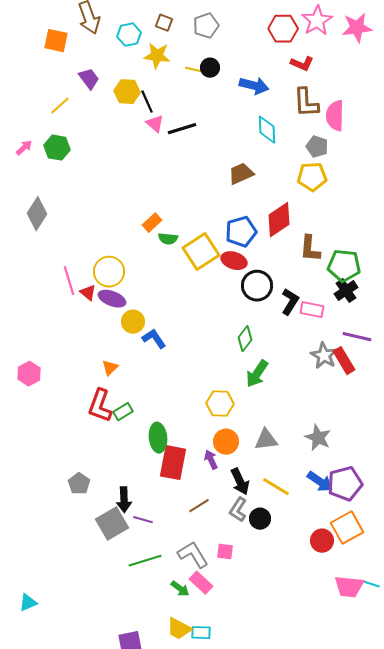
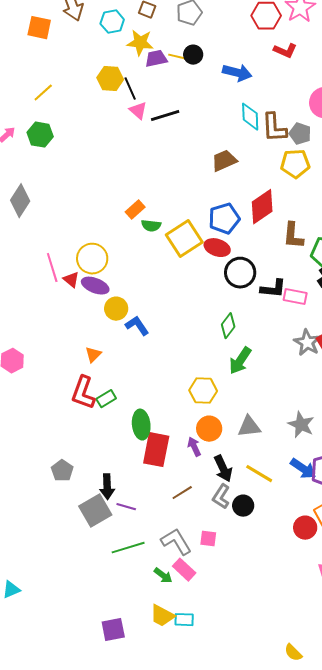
purple trapezoid: (89, 79) -> (156, 59), moved, turned -65
brown L-shape: (306, 103) -> (274, 128), moved
black L-shape: (290, 302) -> (273, 289), turned 64

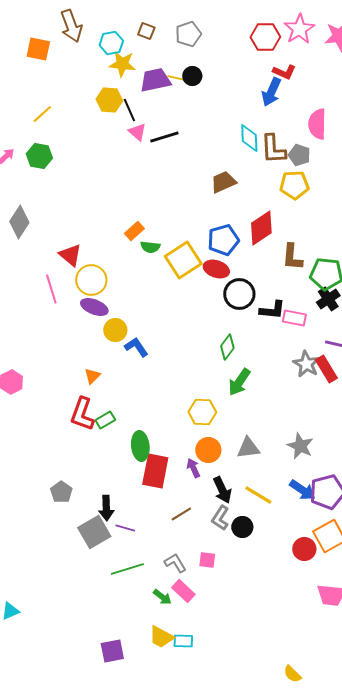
yellow star: (140, 43) -> (122, 64), moved
purple trapezoid: (156, 59) -> (155, 80), size x1.4
blue arrow: (237, 73) -> (271, 92), moved, turned 100
red triangle: (71, 280) -> (70, 255), moved, size x1.4
gray L-shape: (176, 542) -> (175, 563), size x0.7

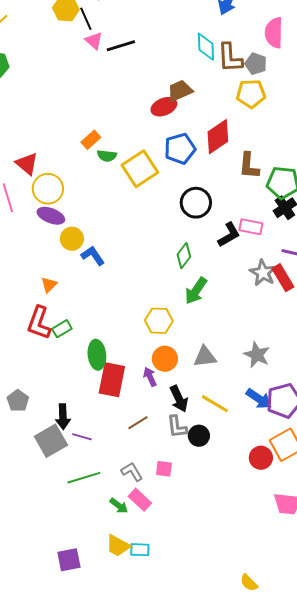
red ellipse: (216, 269) -> (164, 107), moved, turned -40
black L-shape: (272, 310) -> (229, 235), moved, turned -36
gray L-shape: (220, 518) -> (177, 427), turned -40

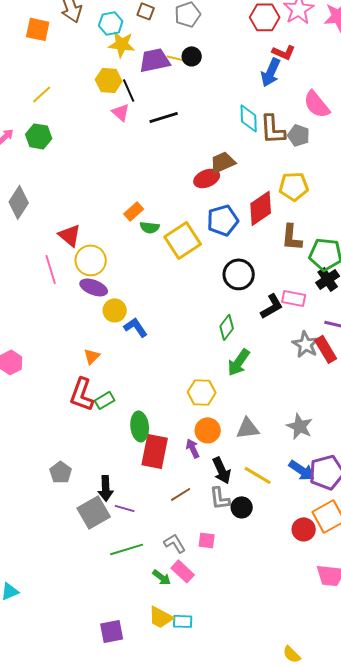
pink semicircle: (274, 33) -> (317, 104), turned -40
pink triangle: (94, 41) -> (121, 112), moved
yellow pentagon: (251, 94) -> (294, 186), moved

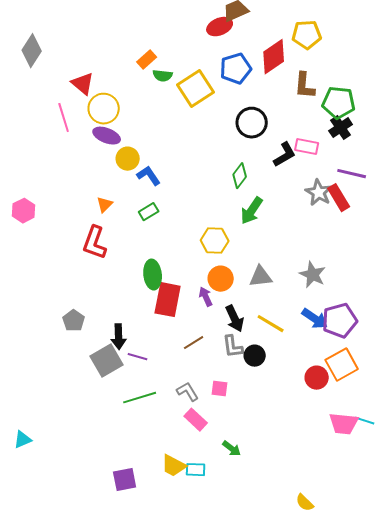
green rectangle: (105, 400) -> (149, 212), moved
green arrow: (162, 577) -> (232, 449), moved

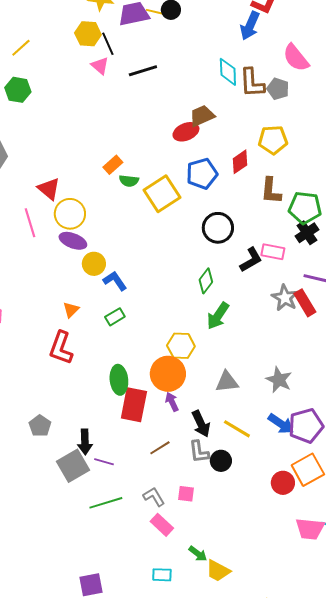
red diamond: (274, 57) -> (240, 162), size x0.7
orange circle: (221, 279) -> (168, 374), moved, size x1.4
yellow trapezoid: (174, 466) -> (218, 571), moved

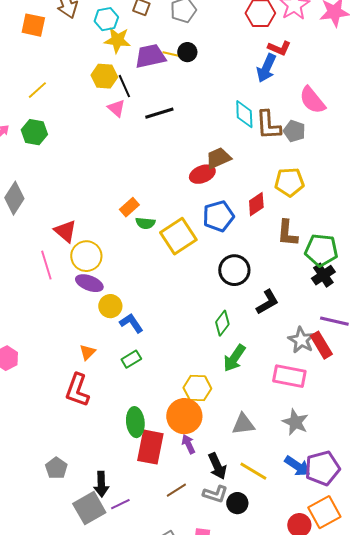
pink rectangle: (273, 252) -> (289, 376), moved, size x1.4
gray L-shape: (199, 452) -> (215, 494), turned -65
purple line: (104, 462) -> (120, 504), turned -42

